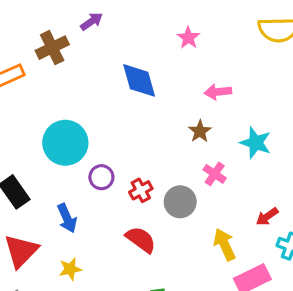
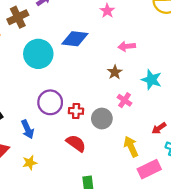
blue diamond: (139, 80) -> (75, 39), turned -68
cyan circle: (65, 143) -> (38, 54), moved
purple circle: (101, 177) -> (50, 102), size x1.5
red cross: (141, 190) -> (76, 111), turned 32

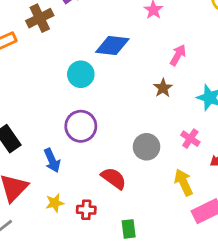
pink arrow: (127, 46) -> (178, 55), turned 126
cyan circle: (38, 54) -> (81, 74), moved, size x0.7
pink cross: (124, 100) -> (190, 139), moved
red cross: (76, 111) -> (86, 210), moved

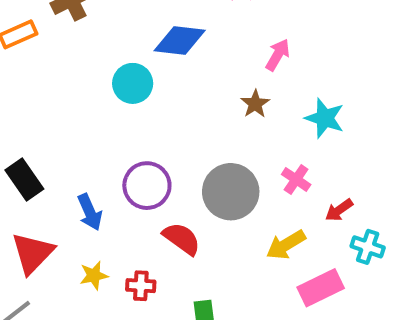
purple circle: (81, 126) -> (147, 186), moved
gray circle: (147, 147) -> (231, 192), size x1.4
yellow arrow: (183, 182) -> (286, 245), turned -96

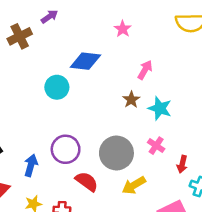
cyan star: (325, 118) -> (160, 108), moved
red arrow: (339, 210) -> (182, 164), turned -42
blue arrow: (90, 212) -> (31, 165), turned -140
yellow arrow: (286, 245) -> (134, 185), moved

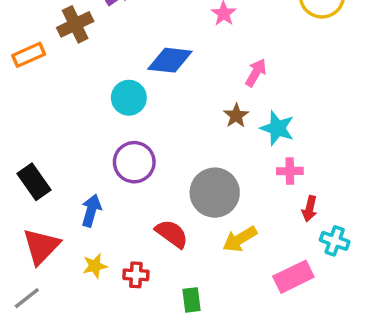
pink cross: (156, 146) -> (290, 171), moved, turned -35
purple circle: (66, 149) -> (134, 162), moved

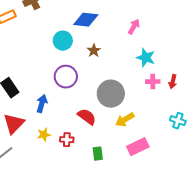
brown star: (236, 116) -> (94, 51), moved
red arrow: (310, 209) -> (173, 82), moved
pink rectangle: (293, 277) -> (138, 147), moved

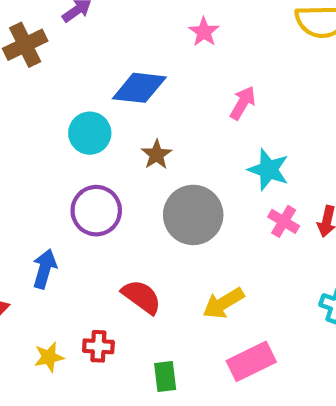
pink cross: (153, 82) -> (284, 221), turned 32
gray circle: (111, 94) -> (193, 215), moved
yellow star: (44, 135) -> (49, 357), moved

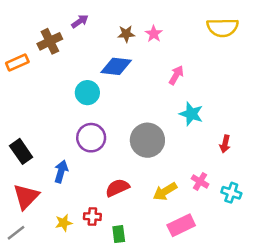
brown star: (157, 155) -> (126, 34), moved, turned 30
pink cross: (284, 221) -> (200, 181), moved
red semicircle: (141, 297) -> (117, 188), turned -60
green rectangle: (165, 376) -> (119, 234), moved

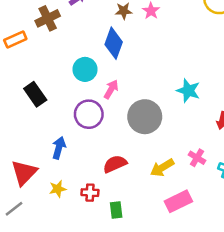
blue diamond: (116, 66) -> (114, 43), turned -76
pink arrow: (176, 75) -> (111, 89), moved
black rectangle: (21, 151) -> (35, 94), moved
yellow star: (64, 223) -> (58, 189), moved

